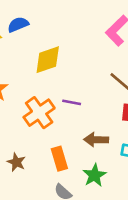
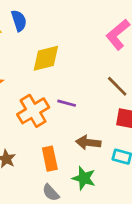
blue semicircle: (18, 25) -> (19, 21), turned 90
green star: (94, 175) -> (84, 178), turned -30

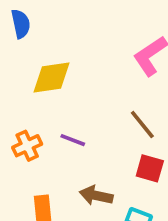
orange cross: (33, 111) -> (27, 146), size x0.7

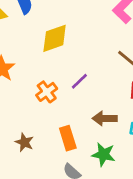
purple line: (73, 140) -> (79, 81), turned -54

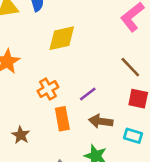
purple line: (79, 81) -> (88, 94), moved
orange rectangle: (68, 138) -> (62, 119), moved

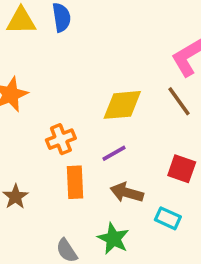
yellow diamond: (62, 38) -> (122, 105), moved
brown line: (130, 67) -> (179, 101), moved

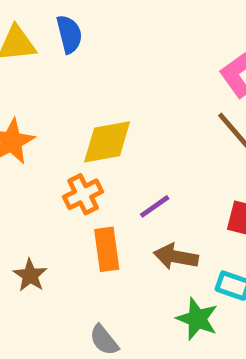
yellow diamond: (122, 105) -> (107, 142), moved
green star: (113, 239) -> (197, 319), moved

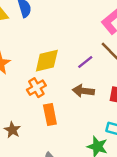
purple line: (155, 206) -> (85, 62), moved
brown arrow: (176, 257) -> (83, 91), moved

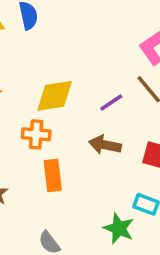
orange cross: (36, 88) -> (36, 134), turned 30

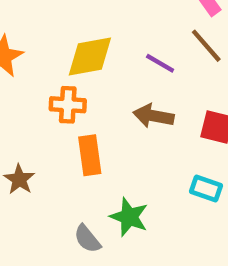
purple line: (111, 102) -> (160, 63), turned 65
green star: (119, 228) -> (129, 217), moved

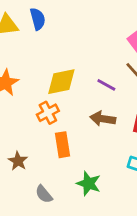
orange cross: (68, 105) -> (48, 113), turned -30
gray semicircle: (87, 239) -> (44, 194), moved

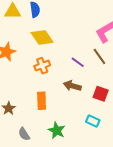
yellow diamond: (61, 82) -> (42, 37), moved, turned 60
orange cross: (48, 113) -> (42, 66), moved

